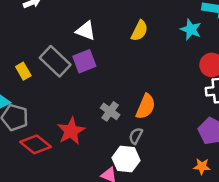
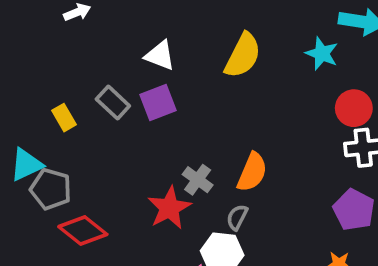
yellow semicircle: (139, 31) -> (243, 55), size x1.4
gray rectangle: (55, 61) -> (113, 103), size x0.7
red star: (71, 131) -> (169, 208), moved

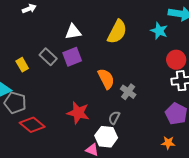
white triangle: (160, 55) -> (73, 32), turned -30
orange semicircle: (252, 172) -> (106, 79), moved, turned -50
gray cross: (198, 180) -> (128, 92), moved
red star: (169, 208) -> (78, 113), turned -30

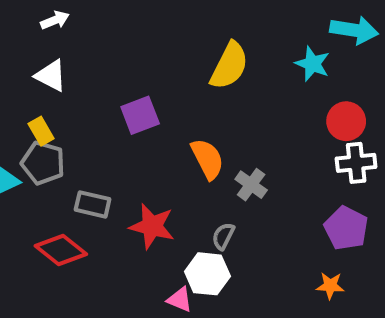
white triangle: (73, 32) -> (51, 76), moved, turned 36
gray rectangle: (48, 57) -> (93, 204), moved, turned -30
gray pentagon: (15, 103) -> (43, 163), moved

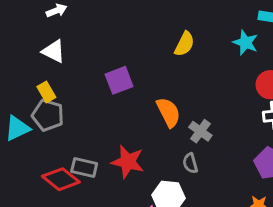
yellow semicircle: (229, 66) -> (184, 44), size x0.7
gray rectangle: (93, 204) -> (84, 168), moved
gray semicircle: (223, 236) -> (190, 163), moved, turned -42

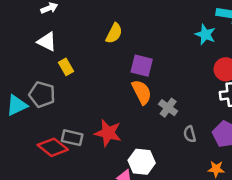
yellow semicircle: (184, 44) -> (114, 33), moved
purple square: (119, 80) -> (142, 66), moved, turned 35
yellow rectangle: (46, 92) -> (66, 67), moved
gray semicircle: (190, 163) -> (190, 134), moved

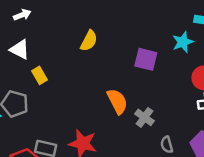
cyan star: (205, 34) -> (183, 42), turned 30
purple square: (142, 66) -> (146, 59), moved

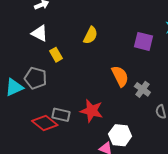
yellow semicircle: (89, 41) -> (91, 35), moved

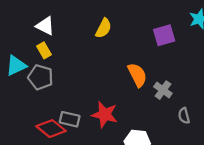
purple square: (144, 41) -> (164, 35), turned -30
yellow rectangle: (56, 55) -> (44, 50), moved
cyan triangle: (14, 87) -> (16, 66), moved

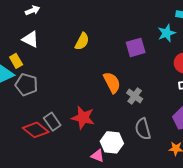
yellow rectangle: (44, 50) -> (16, 61), moved
gray semicircle: (184, 116) -> (143, 129), moved, size x1.5
gray rectangle: (70, 119) -> (52, 122), turned 42

